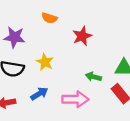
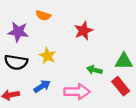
orange semicircle: (49, 18) -> (43, 15), moved

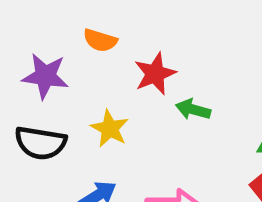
red star: (84, 31) -> (155, 74), moved
green arrow: (94, 70) -> (193, 109), moved

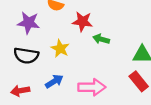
red star: (155, 74) -> (82, 22), turned 30

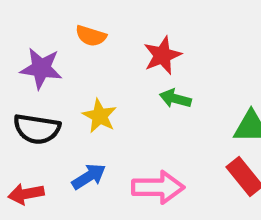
red star: (82, 22) -> (162, 55), moved, turned -30

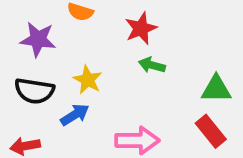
blue arrow: (89, 177) -> (75, 115), moved

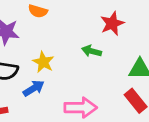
red star: (141, 28) -> (112, 24), moved

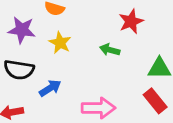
yellow star: (43, 62) -> (60, 43), moved

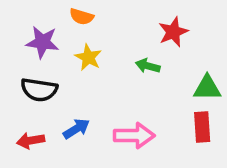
blue arrow: (50, 88) -> (76, 129), moved
red rectangle: (155, 101) -> (202, 127), turned 35

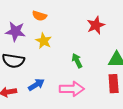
green arrow: (148, 66) -> (77, 61), moved, turned 48

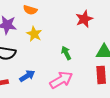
pink arrow: (72, 89) -> (61, 80), turned -30

